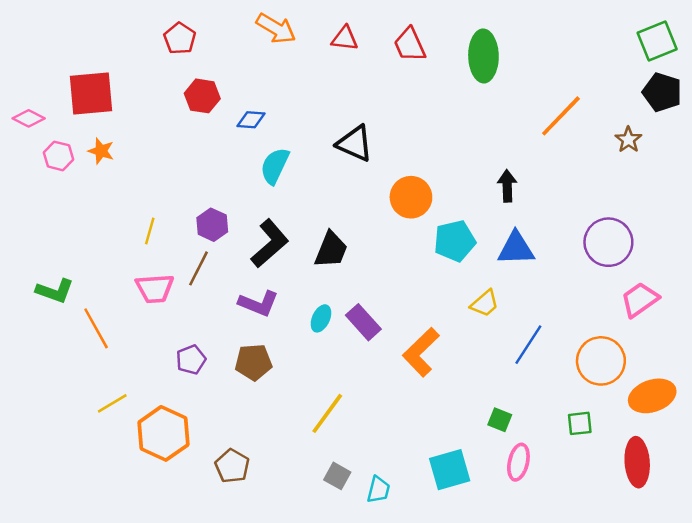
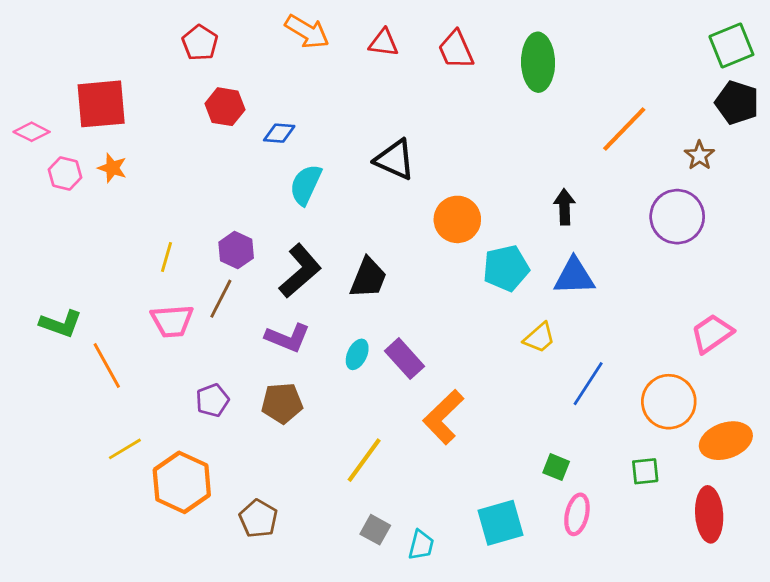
purple circle: (608, 242) -> (677, 217), moved
orange L-shape: (421, 352) -> (443, 417), moved

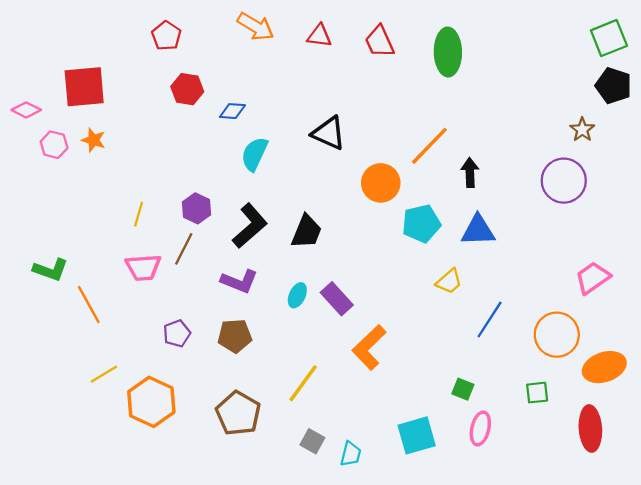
orange line: (624, 129) -> (429, 146), moved
brown pentagon: (258, 519) -> (238, 413), moved, size x1.4

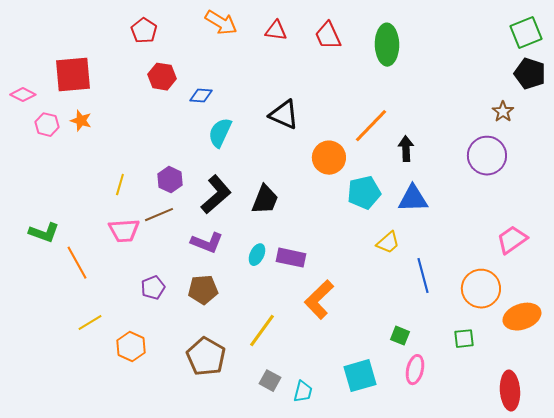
brown line: (184, 249) -> (159, 215), turned 40
purple rectangle: (337, 299) -> (291, 258), turned -36
blue line: (490, 320) -> (423, 276), turned -48
orange hexagon: (151, 402) -> (131, 347), size x0.7
red ellipse: (590, 428) -> (510, 391), moved

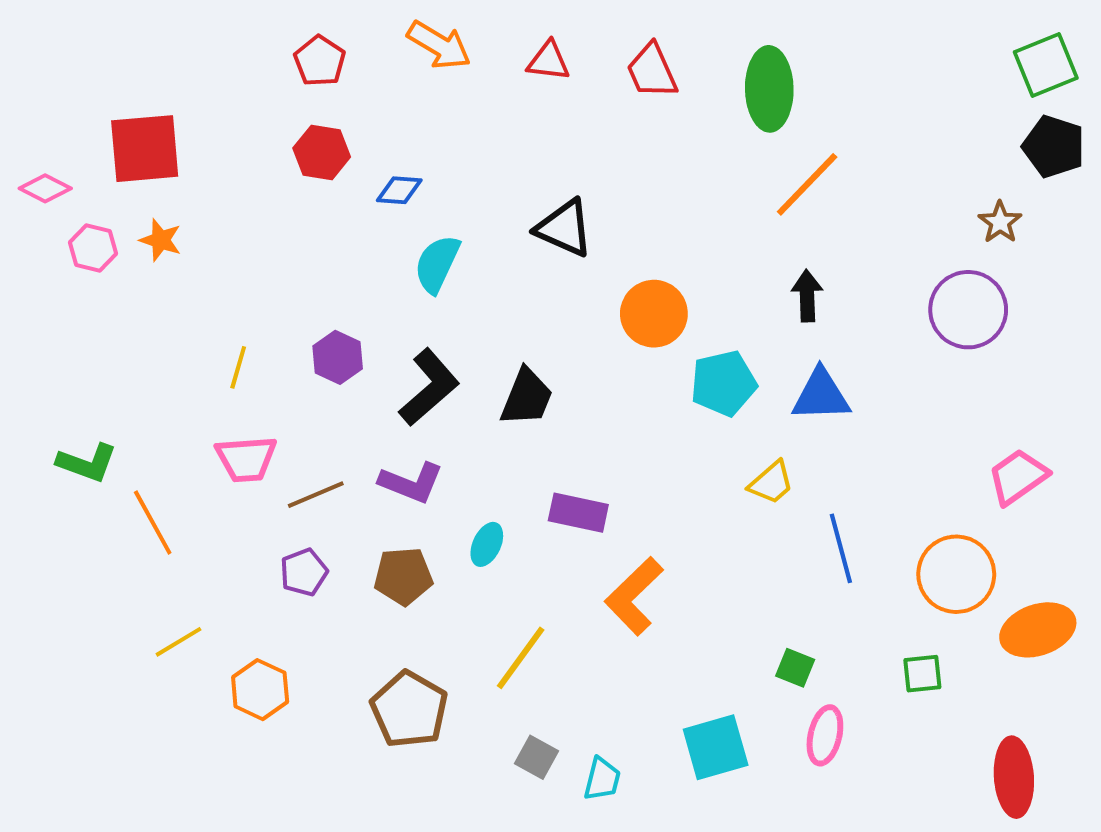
red pentagon: (144, 31) -> (320, 61), moved
orange line: (371, 126) -> (807, 184), moved
brown line: (159, 215) -> (316, 495), moved
cyan ellipse: (257, 255) -> (487, 544), moved

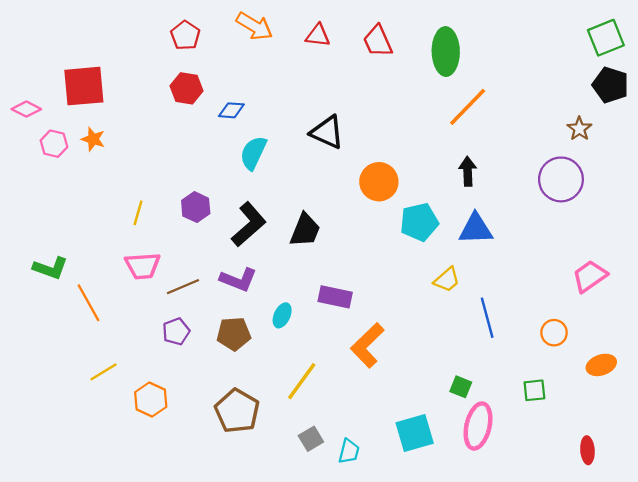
orange circle: (956, 574) -> (554, 333), size x0.6
orange ellipse: (1038, 630) -> (601, 365), size x0.7
pink ellipse: (825, 735) -> (478, 426), size x1.4
gray square: (537, 757) -> (311, 439), turned 30
red ellipse: (1014, 777) -> (587, 450), size x0.6

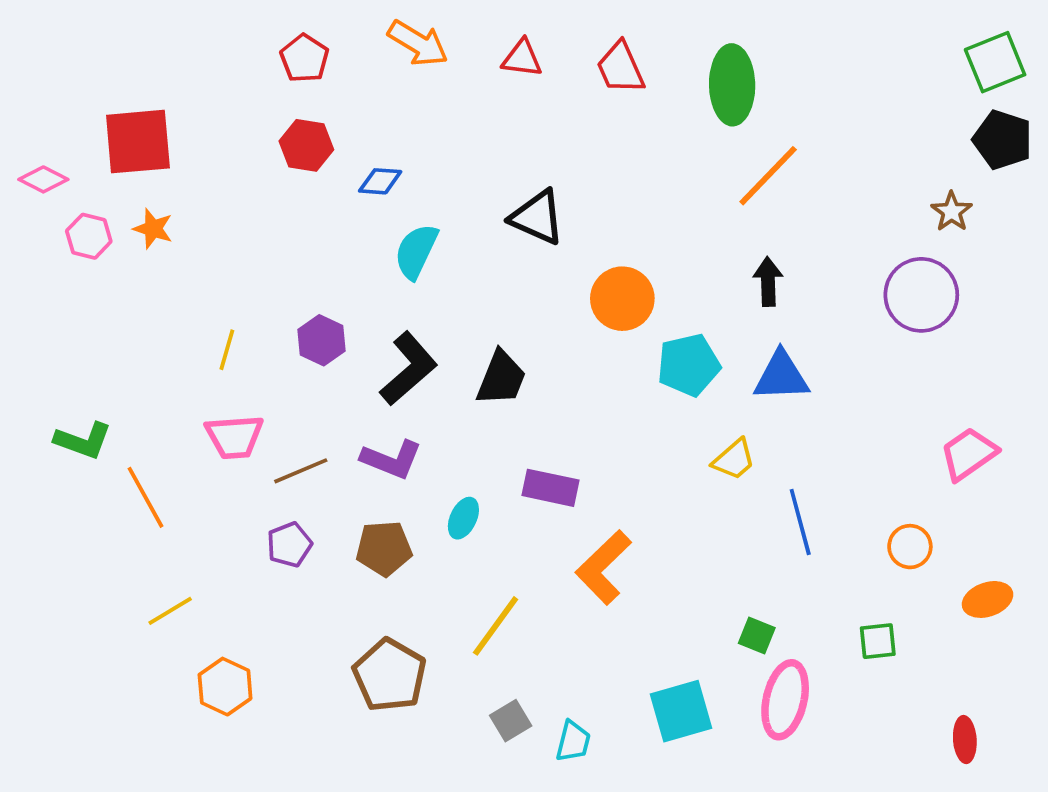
orange hexagon: (151, 399) -> (225, 687), moved

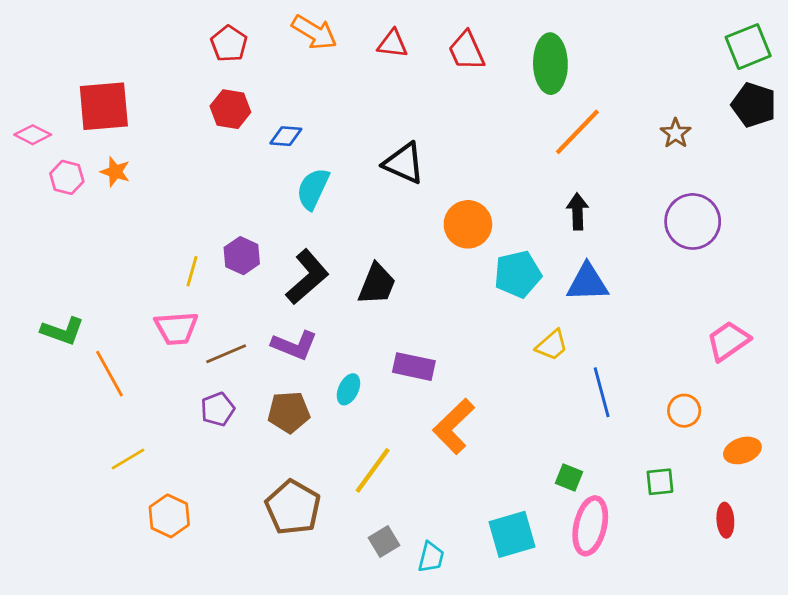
brown star: (952, 212) -> (676, 133), moved
yellow line: (227, 350) -> (192, 271), moved
red ellipse: (965, 740) -> (725, 520), moved

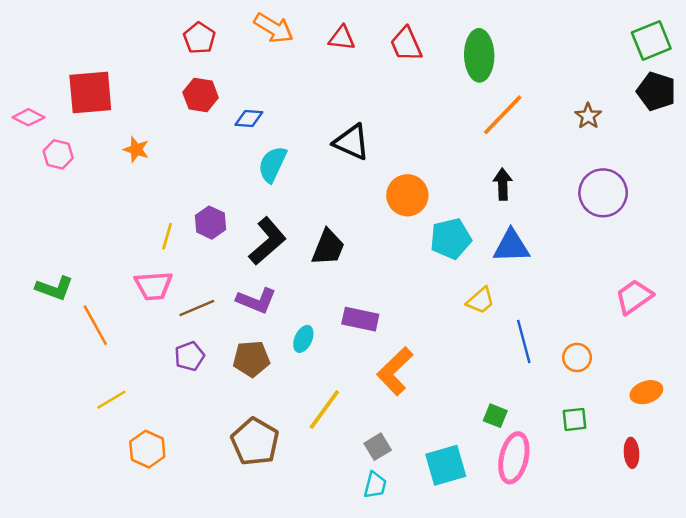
orange star: (115, 172) -> (136, 149), moved
orange circle: (684, 411) -> (577, 358), moved
gray square: (384, 541) -> (378, 447), moved

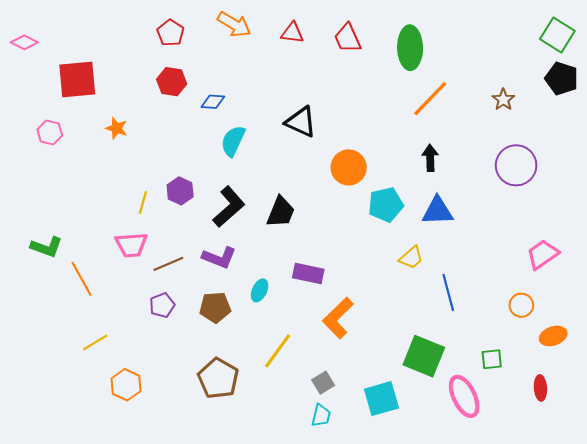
green square: (651, 41) -> (557, 35), turned -36
pink diamond: (28, 117) -> (24, 42), moved
orange circle: (577, 358) -> (521, 305), moved
green square: (495, 416) -> (424, 356), size x2.0
pink ellipse: (514, 458) -> (464, 396), moved, turned -39

